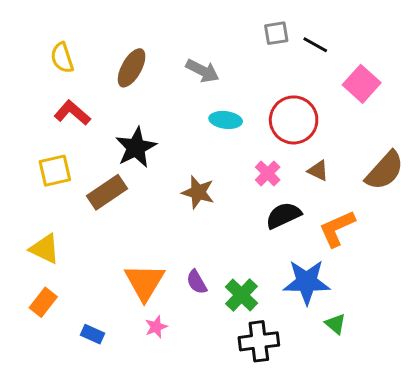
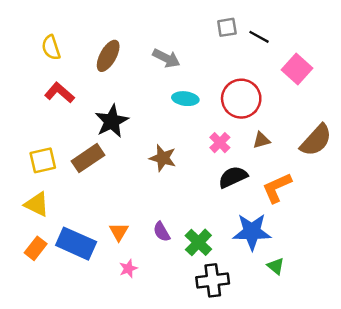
yellow square: (55, 171) -> (43, 160), moved
brown triangle: (318, 171) -> (261, 140), turned -42
orange triangle: (145, 282) -> (119, 232), size x0.6
blue rectangle: (92, 334) -> (76, 244), moved, size x2.0

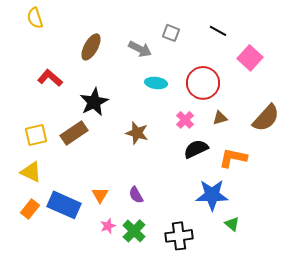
gray square: (227, 27) -> (171, 33), moved, turned 30
yellow semicircle: (51, 48) -> (35, 18), moved
orange L-shape: (277, 188) -> (233, 158), turned 36
green cross: (198, 242) -> (134, 231), moved

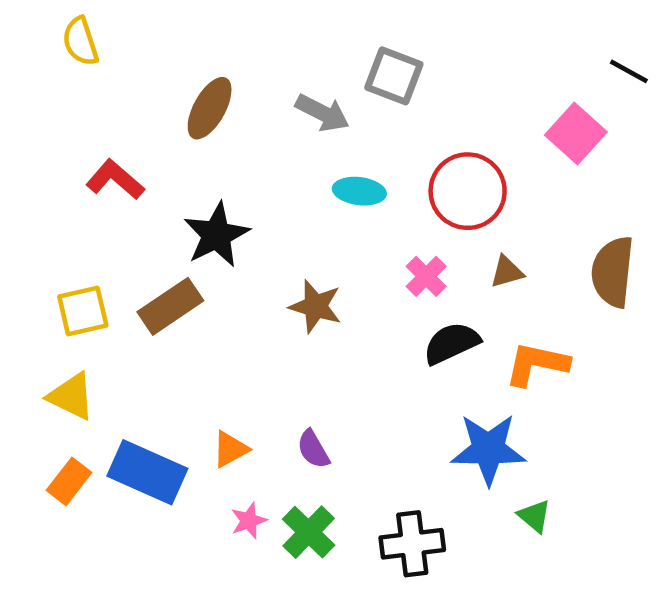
black line: (218, 31) -> (629, 71), moved
gray square: (171, 33) -> (394, 76), size x1.4
brown semicircle: (266, 118) -> (613, 272), turned 144
orange triangle: (100, 195) -> (230, 449), turned 30

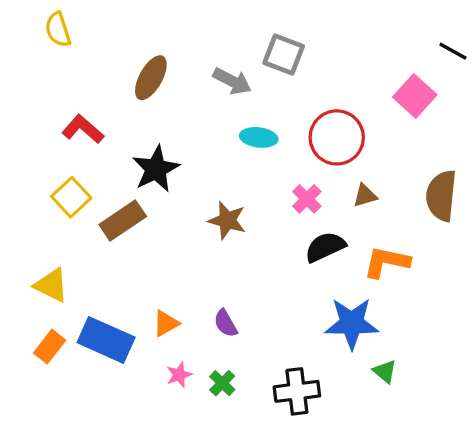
yellow square: (83, 311) -> (71, 197), moved, turned -30
green cross: (309, 532) -> (222, 383), size x0.7

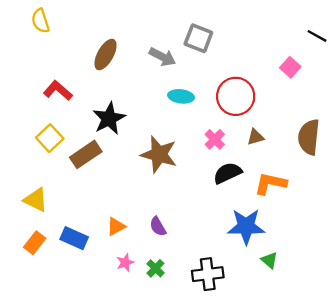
pink square: (415, 96) -> (290, 67), size x0.7
brown star: (227, 220) -> (159, 154), size x1.4
blue rectangle: (106, 340) -> (74, 238), size x0.7

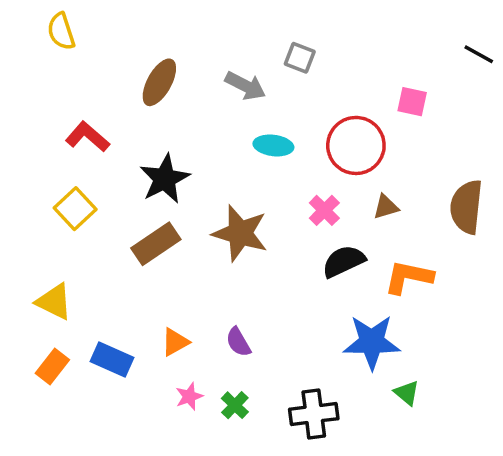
gray square: (198, 38) -> (300, 58), size x0.7
pink square: (290, 67) -> (412, 102), moved, turned -30
brown rectangle: (86, 154) -> (156, 244), moved

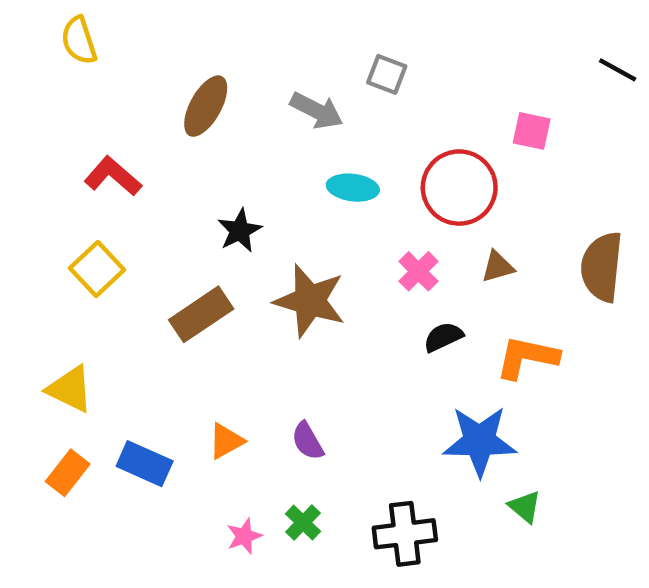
black star: (165, 179) -> (240, 231), moved, size x0.7
black semicircle: (344, 261) -> (443, 337), size x0.7
pink star: (189, 396) -> (244, 536), moved

